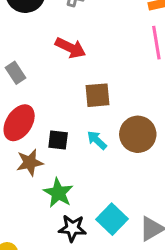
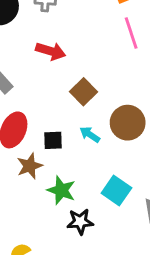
brown square: (98, 95) -> (84, 92), turned -30
cyan square: (112, 219) -> (116, 191), moved

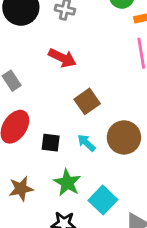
brown star: (30, 166) -> (21, 189), moved
green star: (61, 190) -> (67, 183), moved

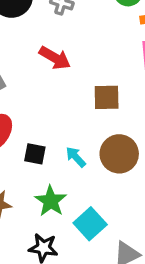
brown square: (87, 101) -> (107, 97), moved, turned 30

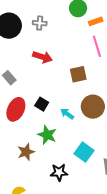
black square: (35, 154) -> (42, 104), moved, turned 32
green star: (51, 201) -> (47, 135), moved

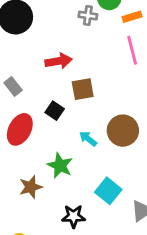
gray cross: (40, 23) -> (88, 16), moved
red arrow: (42, 57) -> (59, 61), turned -30
brown square: (78, 74) -> (83, 89), moved
black square: (42, 104) -> (55, 111), moved

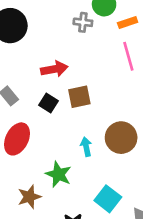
black square: (55, 111) -> (49, 103), moved
cyan arrow: (88, 139) -> (86, 147), turned 42

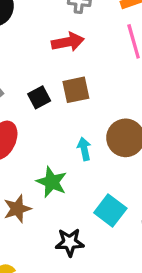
red arrow: (54, 69) -> (68, 42), moved
black square: (49, 103) -> (39, 97), turned 30

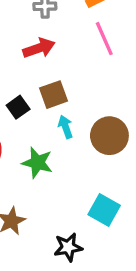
cyan arrow: (84, 149) -> (65, 127), moved
green star: (52, 182) -> (37, 163), moved

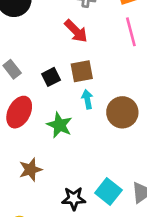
red arrow: (39, 48) -> (76, 31), turned 55
cyan square: (104, 210) -> (108, 192), moved

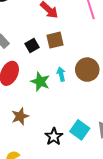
cyan arrow: (87, 99) -> (61, 74), moved
black star: (74, 199) -> (54, 137), turned -30

